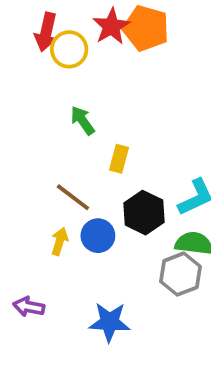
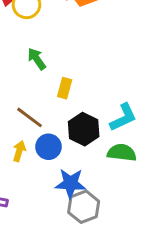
gray hexagon: (181, 274) -> (84, 207), moved
blue star: (109, 322) -> (70, 183), moved

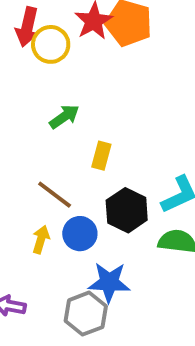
green arrow: (37, 59) -> (64, 117), turned 90
gray hexagon: (84, 207) -> (86, 314), moved

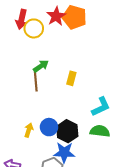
yellow rectangle: (101, 156) -> (71, 78), moved
brown line: (55, 195) -> (36, 81), moved, turned 48
black hexagon: (127, 210) -> (67, 131), moved

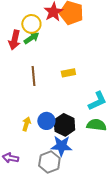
red arrow: (22, 19) -> (14, 40), moved
green arrow: (41, 66) -> (31, 38), moved
yellow rectangle: (71, 78) -> (68, 73), turned 64

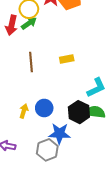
black hexagon: (64, 125) -> (79, 112), moved

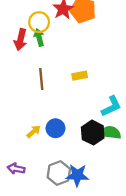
green arrow: (29, 23) -> (39, 37), turned -70
yellow arrow: (24, 111) -> (34, 131), turned 32
blue star: (60, 134) -> (77, 175), moved

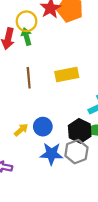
yellow rectangle: (80, 76) -> (67, 74), size x1.5
gray hexagon: (59, 173) -> (76, 152), moved
blue star: (77, 175) -> (51, 154), moved

